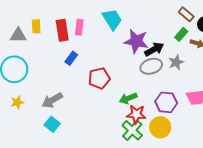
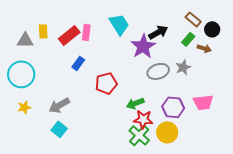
red rectangle: (62, 30) -> (69, 35), turned 60
purple star: (136, 41) -> (143, 46), turned 30
black arrow: (154, 49) -> (158, 32), moved

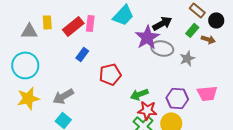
cyan trapezoid: (119, 24) -> (123, 15), turned 75
gray ellipse: (158, 71) -> (162, 48), moved, turned 30
yellow star: (24, 107) -> (28, 98), size x1.6

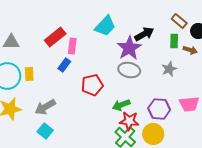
yellow rectangle: (47, 22) -> (29, 74), moved
pink rectangle: (90, 23) -> (72, 46), moved
green rectangle: (192, 30) -> (174, 41), turned -40
gray ellipse: (162, 48) -> (129, 70), moved

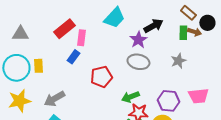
purple star: (129, 48) -> (138, 40), size x0.7
brown arrow: (190, 50) -> (194, 32), moved

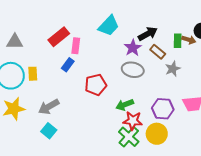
brown rectangle: (188, 13) -> (158, 52), moved

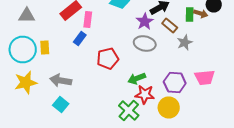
gray arrow: (49, 107) -> (61, 80), turned 40
green cross: (129, 137) -> (129, 110), moved

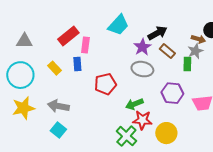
green rectangle: (190, 14) -> (187, 64), moved
blue rectangle: (80, 38) -> (77, 64), turned -40
gray star: (185, 42) -> (195, 51), moved
yellow rectangle: (45, 48) -> (54, 68), moved, turned -40
purple hexagon: (175, 82) -> (172, 93), moved

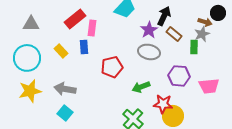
black arrow: (157, 33) -> (164, 16), turned -36
red star: (142, 120) -> (163, 104), moved

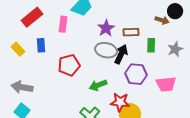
black arrow: (164, 16) -> (121, 54), moved
pink rectangle: (92, 28) -> (63, 24), moved
brown rectangle: (174, 34) -> (131, 32), turned -42
gray star: (202, 34) -> (175, 49), moved

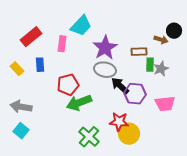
purple star: (106, 28) -> (105, 48), size x1.4
brown rectangle: (131, 32) -> (139, 52), moved
gray star: (175, 49) -> (161, 69), moved
black arrow: (121, 54) -> (120, 86), moved, turned -72
green arrow: (98, 85) -> (79, 103), moved, size x1.4

